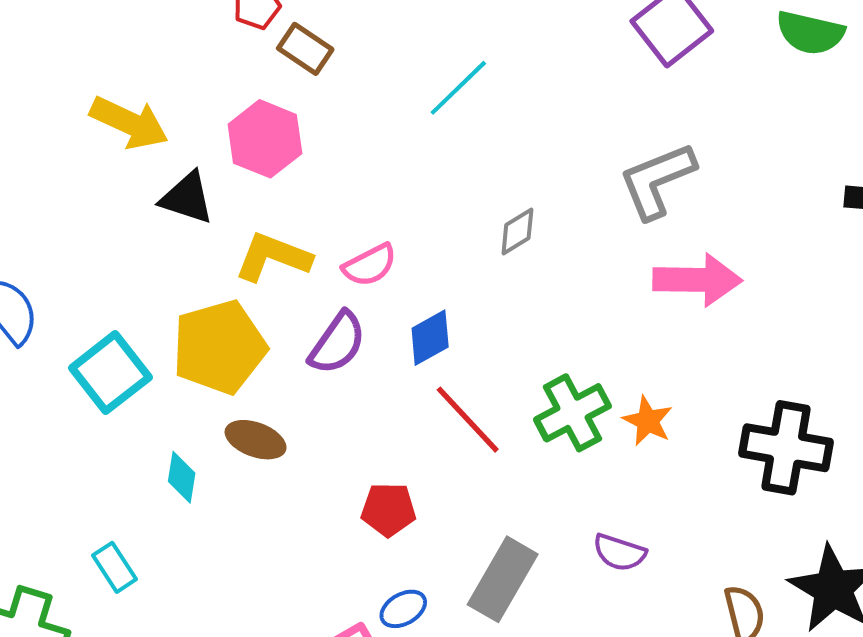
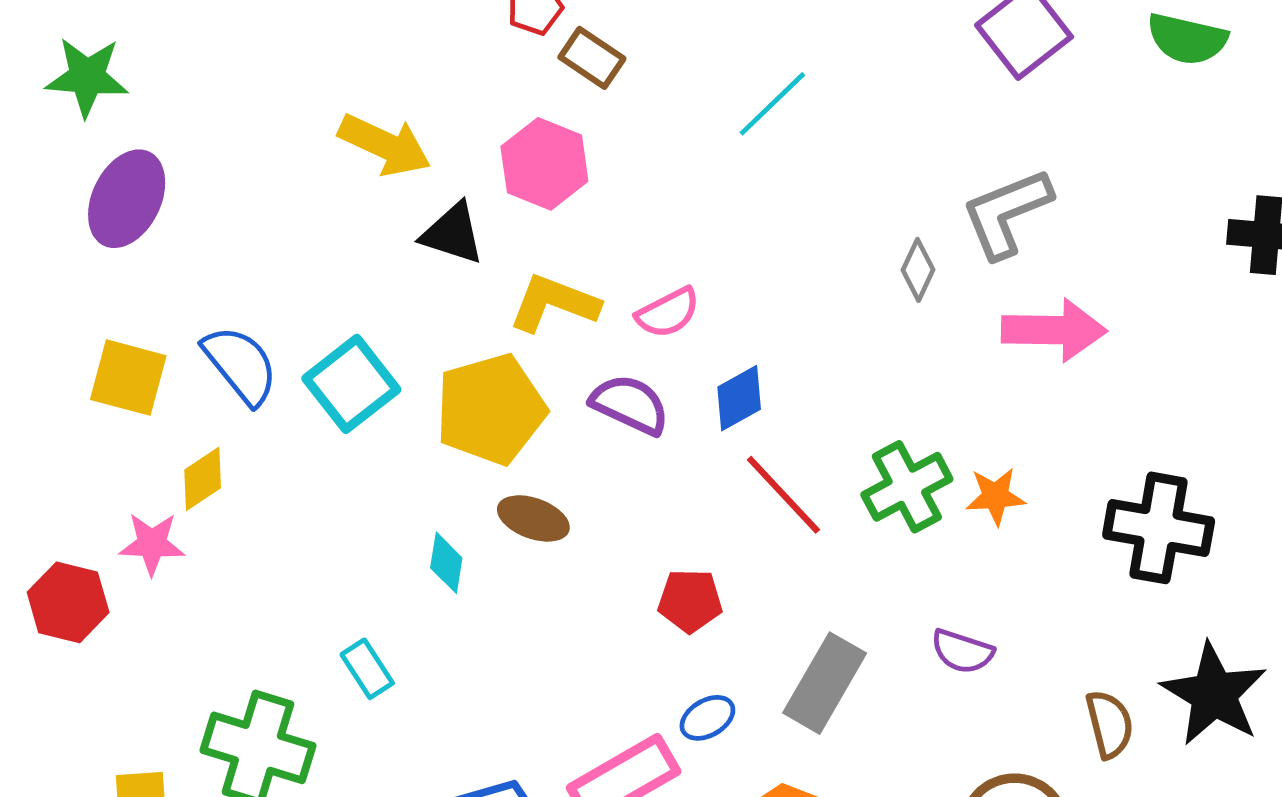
gray diamond: (517, 232) -> (918, 270), moved, turned -33
purple semicircle: (337, 343) -> (630, 404), turned -100
cyan square: (110, 373) -> (351, 384), moved
orange star: (648, 421) -> (996, 496), turned -30

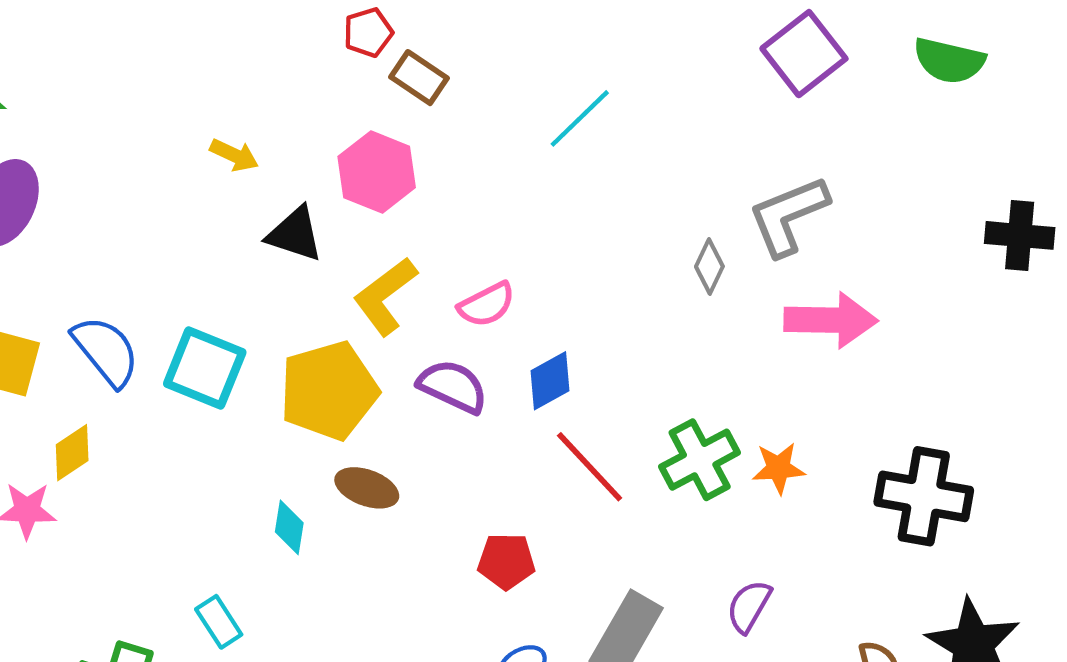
yellow arrow: (385, 145) -> (234, 155), size x0.6
yellow L-shape: (554, 303) -> (385, 296), turned -58
cyan square: (351, 384) -> (205, 368), turned -30
purple semicircle: (962, 651) -> (749, 606), turned 102

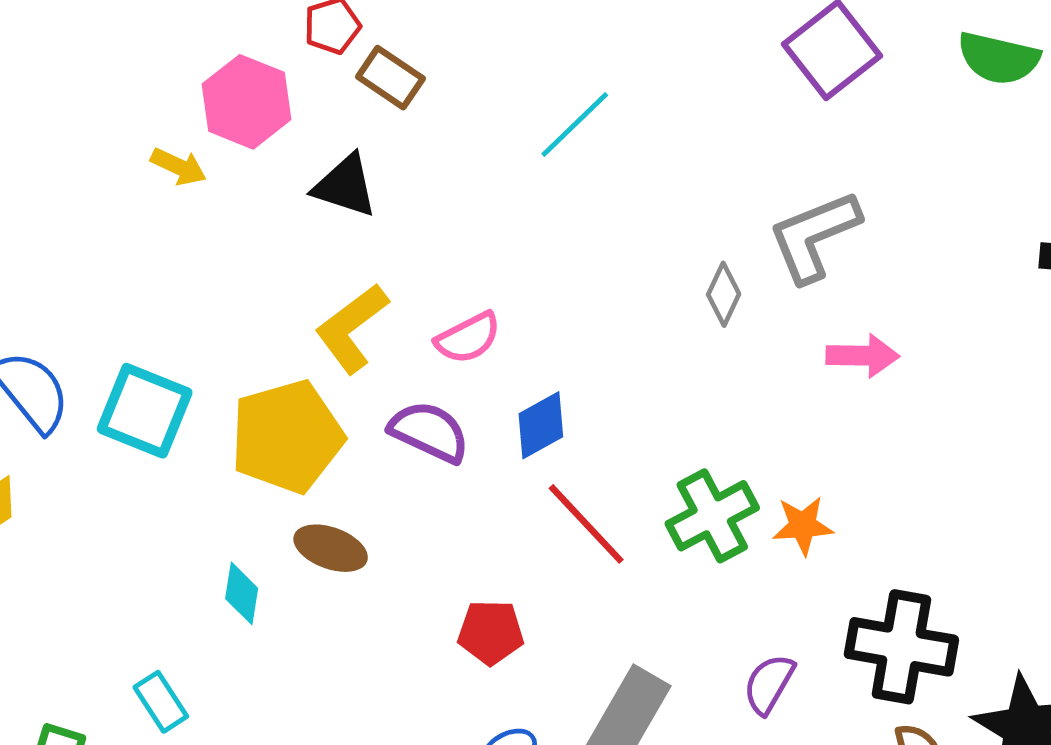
pink hexagon: (377, 172) -> (247, 102), moved
black triangle: (295, 234) -> (345, 186), moved
pink arrow: (831, 320) -> (863, 356), size x0.7
black cross: (924, 496) -> (901, 647), moved

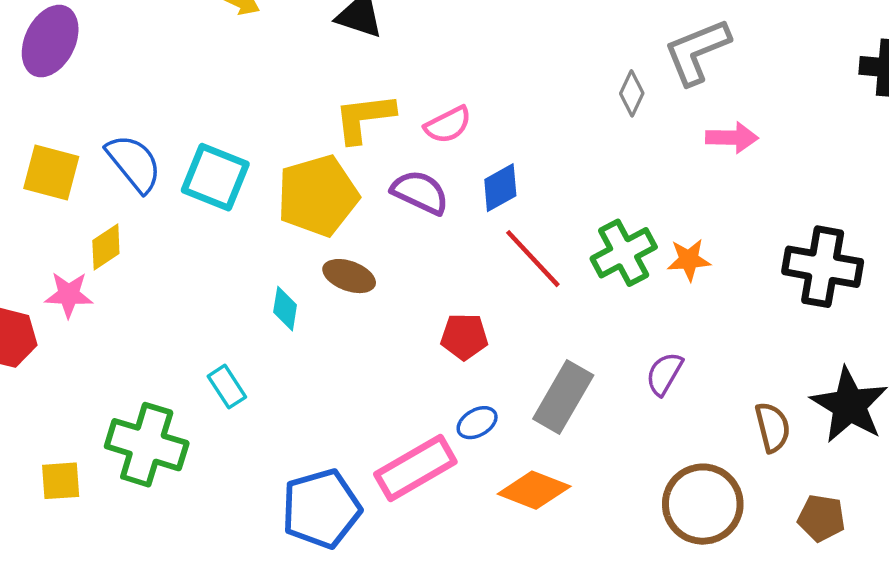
yellow L-shape: (352, 328) -> (364, 118), turned 30
black cross: (901, 647) -> (823, 267), moved

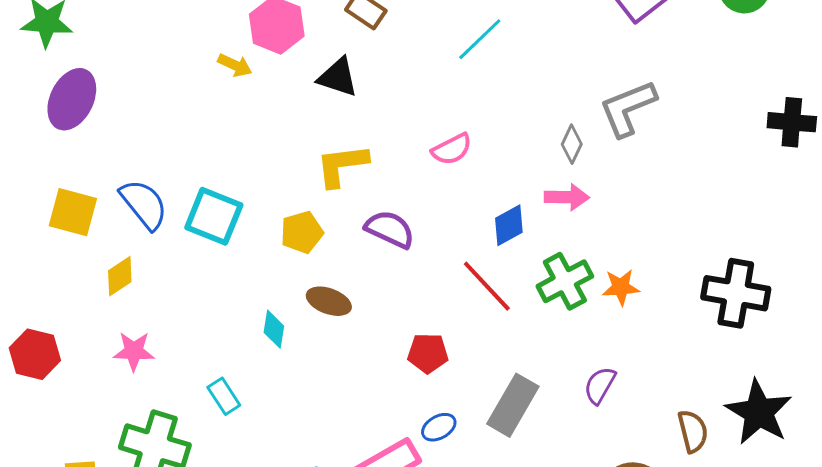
pink semicircle: (448, 125) -> (452, 149), moved
pink arrow: (732, 138) -> (567, 197), moved
blue diamond: (500, 188) -> (509, 225), moved
yellow pentagon: (318, 196) -> (302, 232), size x0.6
pink star: (69, 295) -> (134, 351), moved

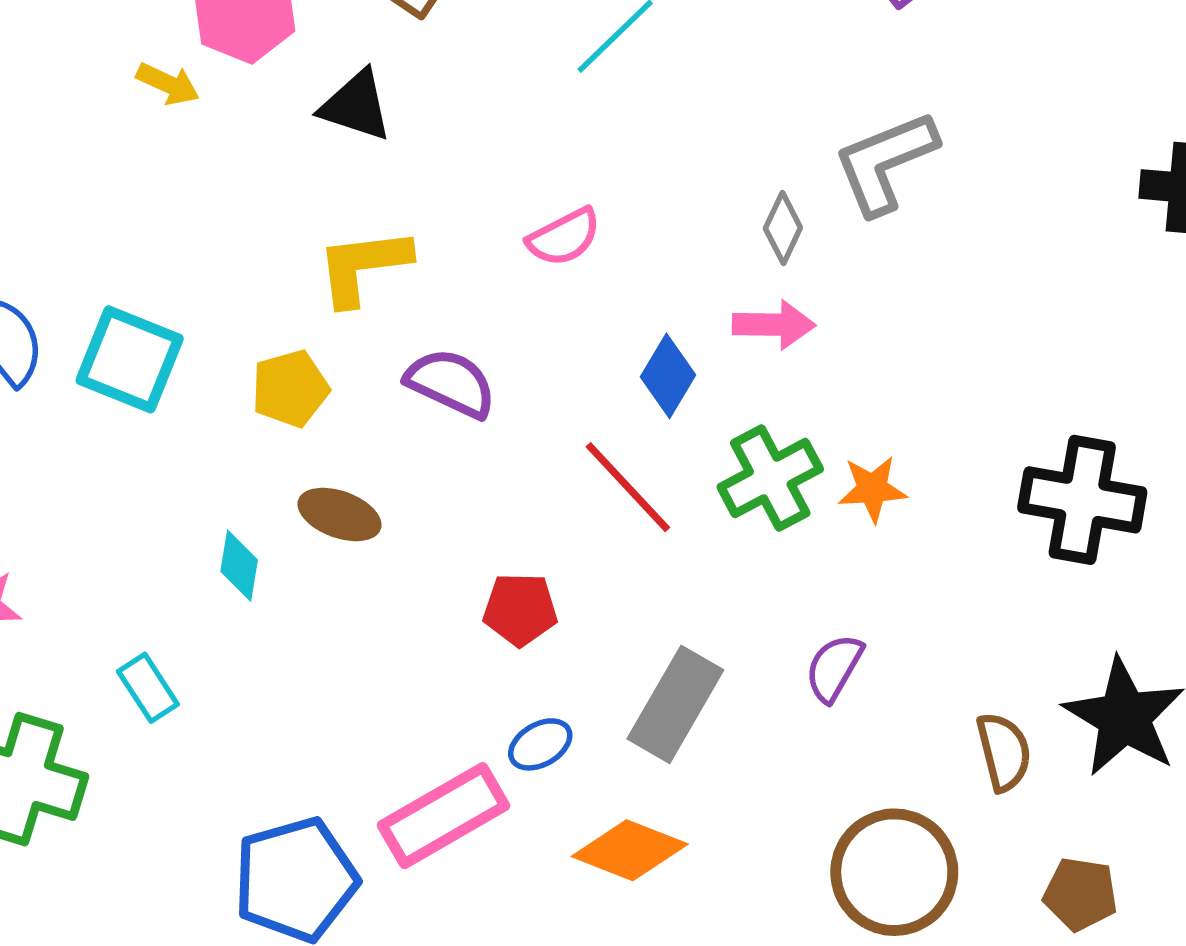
blue diamond: (509, 225) -> (668, 376), turned -30

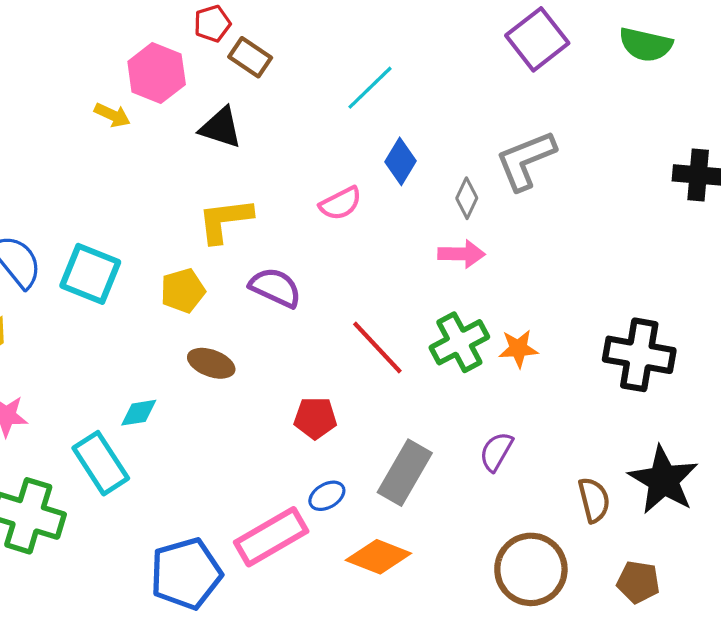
blue diamond: (668, 376) -> (401, 161), moved
cyan diamond: (239, 566) -> (139, 413), moved, turned 72
cyan rectangle: (148, 688) -> (101, 463), size x1.6

